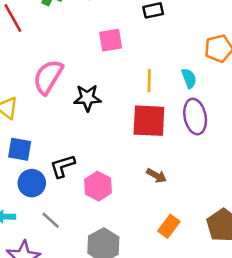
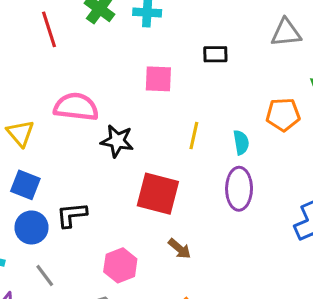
pink semicircle: (48, 77) -> (76, 107), turned 54
red square: (149, 121) -> (158, 194), moved
pink hexagon: (98, 186) -> (120, 265), moved

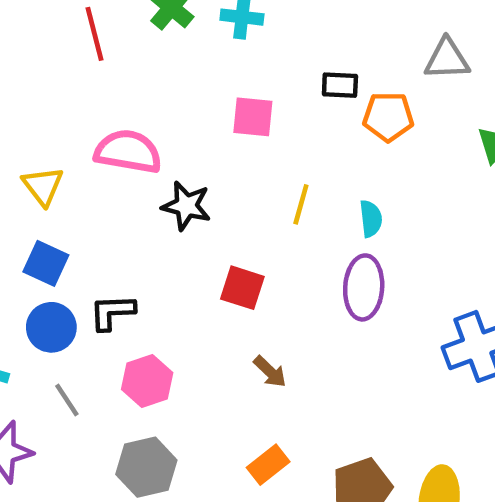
orange pentagon: (283, 115) -> (388, 117), moved
red square: (158, 194) -> (242, 288), size x0.7
pink hexagon: (120, 265) -> (147, 381), moved

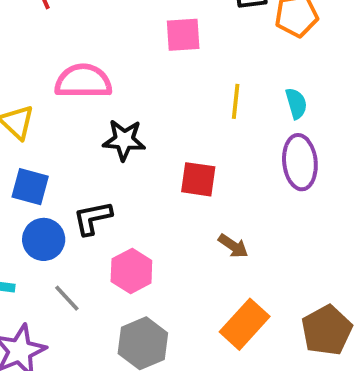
black star: (186, 206) -> (124, 140), moved
orange rectangle: (268, 465) -> (245, 324), size x1.4

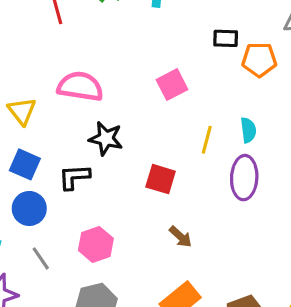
pink square: (183, 35) -> (172, 85), moved, turned -32
yellow line: (236, 101) -> (207, 140), moved
black L-shape: (93, 218) -> (74, 177), moved

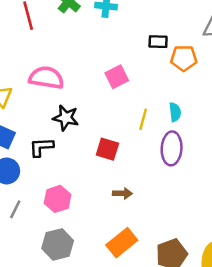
brown arrow: (180, 237) -> (122, 193), turned -42
gray line: (41, 258) -> (15, 209), turned 60

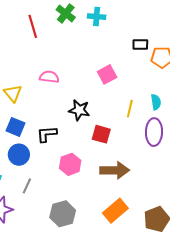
pink semicircle: (46, 78) -> (49, 77), size x0.7
black star: (66, 118) -> (79, 110), moved
brown arrow: (122, 193) -> (115, 170), size x1.8
pink hexagon: (58, 199) -> (70, 164), moved

